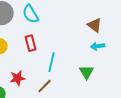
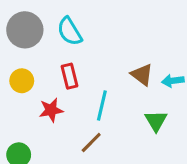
brown triangle: (95, 25) -> (142, 75), moved
red star: (18, 78) -> (51, 110), moved

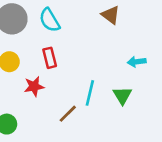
brown triangle: (142, 75) -> (111, 15), moved
cyan line: (102, 105) -> (90, 93), moved

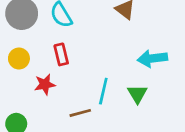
cyan arrow: (137, 62) -> (152, 58), size x1.5
brown line: (68, 114) -> (80, 113), turned 30

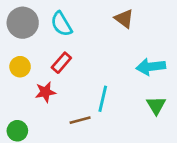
red rectangle: (61, 54) -> (61, 63), turned 55
green triangle: (137, 94) -> (156, 105), moved

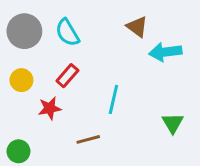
cyan arrow: (151, 67) -> (165, 52), moved
cyan line: (103, 99) -> (113, 99), moved

